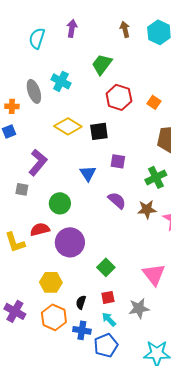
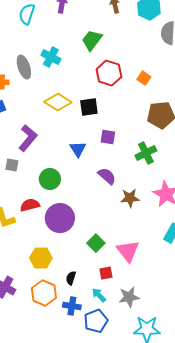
brown star: (147, 209) -> (130, 198), moved
pink triangle: (154, 274) -> (128, 251), moved
red square: (108, 297) -> (106, 273), moved
gray star: (139, 308) -> (129, 297), moved

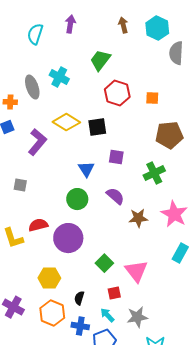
orange square: (144, 78) -> (152, 98), turned -32
purple L-shape: (28, 138) -> (37, 142), moved
green circle: (50, 179) -> (77, 199), moved

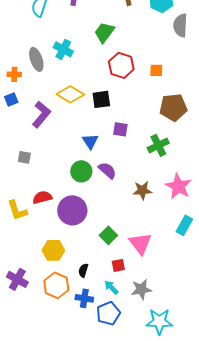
purple semicircle: (115, 196) -> (107, 170), moved

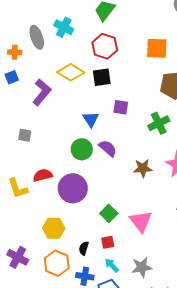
red hexagon: (121, 65) -> (105, 46), moved
orange square: (156, 70) -> (157, 48), size x1.6
red square: (118, 265) -> (108, 242), moved

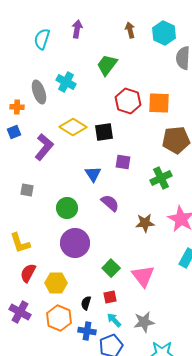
red hexagon: (105, 46) -> (128, 101), moved
green circle: (82, 149) -> (67, 208), moved
red semicircle: (43, 175) -> (28, 273), moved, turned -48

